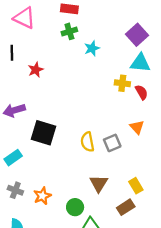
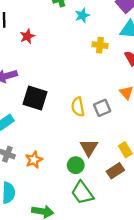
yellow cross: (122, 83) -> (100, 45), moved
green circle: (75, 207) -> (76, 165), moved

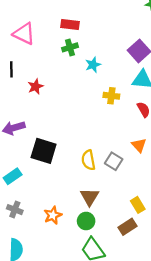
gray square: (102, 108) -> (114, 161), turned -35
brown triangle: (89, 148) -> (90, 197), moved
orange star: (34, 160) -> (53, 215), moved

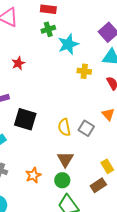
cyan star: (93, 65) -> (68, 44), size x1.5

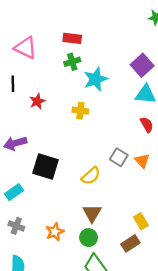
yellow cross: (84, 71) -> (80, 111), moved
yellow semicircle: (64, 127) -> (91, 176), turned -120
gray square: (86, 128) -> (119, 157), moved

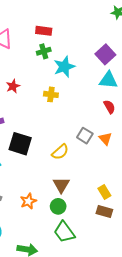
brown rectangle: (130, 243) -> (104, 211), moved, turned 49

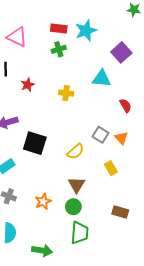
cyan star: (64, 67) -> (86, 31), moved
cyan triangle: (108, 80) -> (102, 78), moved
yellow rectangle: (104, 192) -> (111, 168), moved
green trapezoid: (64, 232) -> (80, 233), turned -140

